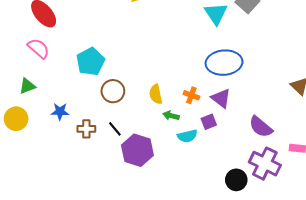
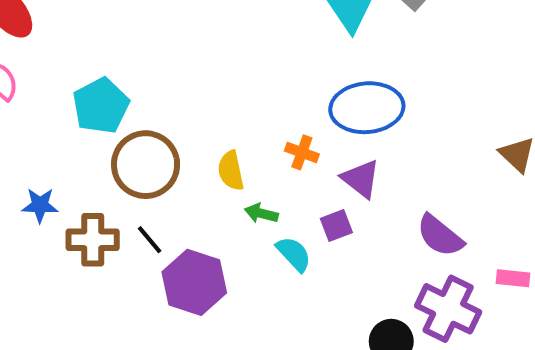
brown circle: (113, 91) -> (146, 165), size x1.4
orange cross: (191, 95) -> (302, 152), moved
brown cross: (86, 129) -> (93, 240), size x1.4
cyan semicircle: (187, 136) -> (294, 254), turned -120

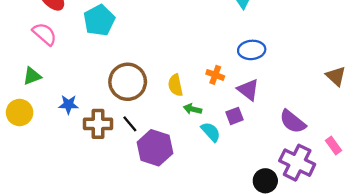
cyan pentagon: (101, 106) -> (99, 20), moved
blue ellipse: (367, 108) -> (252, 50), size x0.7
pink rectangle: (513, 278) -> (334, 145), turned 48

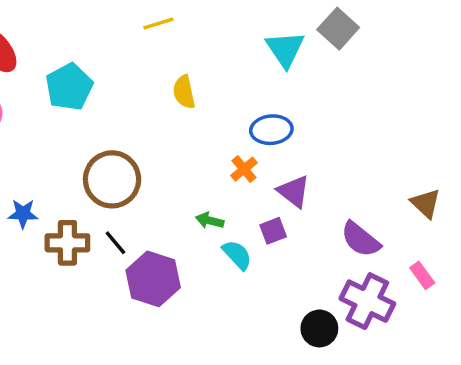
blue ellipse: (252, 50) -> (271, 130), moved
orange cross: (215, 75) -> (244, 169), turned 30
brown triangle: (336, 76) -> (426, 203), moved
yellow semicircle: (175, 85) -> (184, 92), moved

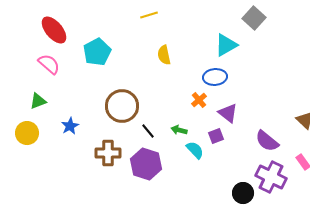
cyan triangle: (285, 49) -> (226, 45), moved, turned 35
blue star: (23, 214) -> (70, 126), turned -30
brown cross: (67, 243) -> (108, 153), moved
black line: (115, 243) -> (148, 131), moved

